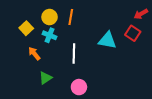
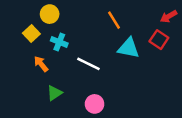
yellow circle: (50, 17) -> (50, 14), moved
orange line: (71, 17) -> (114, 20), moved, turned -42
white line: (74, 54) -> (88, 64), turned -66

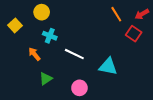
orange line: (114, 20) -> (116, 14), moved
yellow square: (31, 33) -> (15, 25), moved
cyan triangle: (129, 48) -> (108, 66), moved

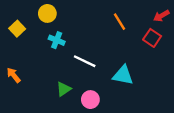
orange line: (116, 14) -> (119, 22), moved
orange arrow: (34, 54) -> (14, 75), moved
green triangle: (46, 79) -> (64, 89), moved

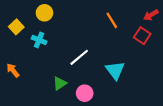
cyan cross: (57, 40) -> (39, 40), moved
white line: (85, 61) -> (79, 57), turned -66
cyan triangle: (123, 75) -> (115, 70), turned 42

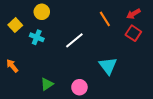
red arrow: (151, 15) -> (133, 14), moved
white line: (79, 57) -> (74, 40), moved
green triangle: (60, 83) -> (47, 84), moved

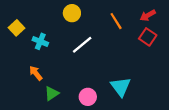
yellow circle: (42, 12) -> (72, 13), moved
orange arrow: (12, 66) -> (36, 73), moved
cyan triangle: (108, 66) -> (121, 87), moved

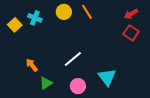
orange line: (116, 21) -> (87, 12), moved
cyan cross: (40, 41) -> (35, 18), moved
white line: (82, 45) -> (73, 59), moved

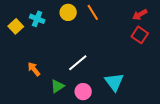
green triangle: (46, 83) -> (57, 86), moved

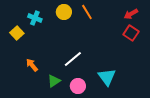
yellow square: (16, 26) -> (17, 33), moved

